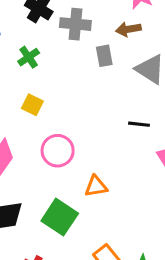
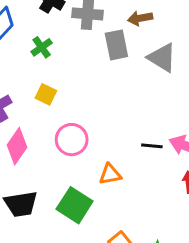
gray rectangle: (104, 56) -> (116, 45), size x1.4
black line: (139, 124) -> (152, 146), moved

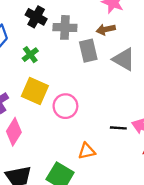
yellow square: (46, 94) -> (35, 91), size x1.6
pink circle: (72, 140) -> (65, 106), moved

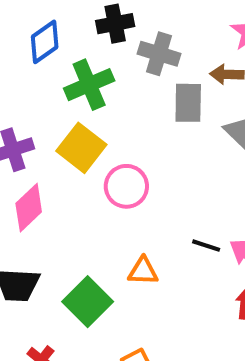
black cross: (36, 17) -> (115, 24), turned 36
green cross: (30, 55) -> (89, 85), size x1.6

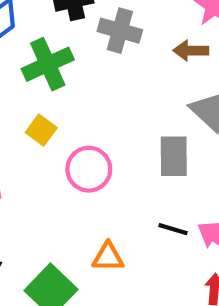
gray rectangle: (188, 103) -> (174, 156), moved
yellow square: (81, 148) -> (41, 130), size x0.6

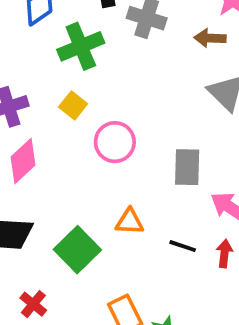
gray rectangle: (174, 156) -> (187, 167), moved
black line: (173, 229) -> (183, 246), moved

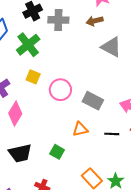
gray rectangle: (187, 167) -> (93, 101), moved, turned -48
green square: (77, 250) -> (57, 152), size x0.6

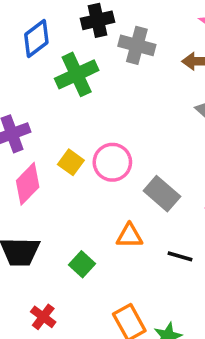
yellow square: (33, 77) -> (71, 162), moved

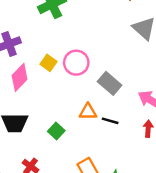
black line: (180, 256) -> (110, 121), moved

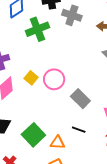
orange triangle: (88, 112) -> (58, 143), moved
green square: (56, 131) -> (33, 135), size x1.6

